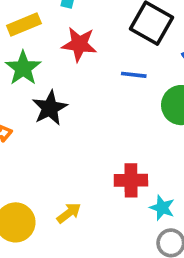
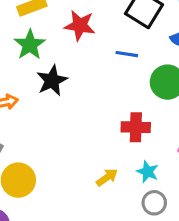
red cross: (131, 180) -> (136, 127), moved
yellow arrow: (69, 213) -> (107, 177), moved

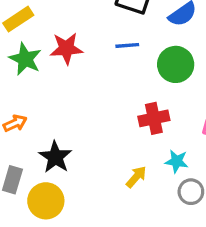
red star: (80, 25) -> (66, 48), moved
black star: (52, 81) -> (55, 157), moved

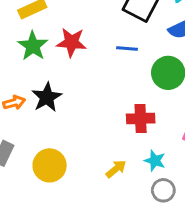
black star: (55, 157) -> (47, 97), moved
yellow circle: (46, 201) -> (50, 165), moved

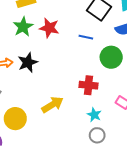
yellow circle: (50, 165) -> (15, 119), moved
yellow arrow: (116, 169) -> (52, 105), moved, size x1.5

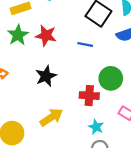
green circle: (111, 57) -> (111, 78), moved
black star: (28, 62) -> (46, 76), moved

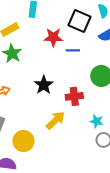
red star: (46, 36) -> (53, 37), moved
red cross: (89, 96) -> (74, 96), moved

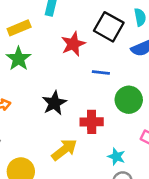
red star: (53, 37) -> (73, 44), turned -30
blue line: (73, 50) -> (101, 72), moved

